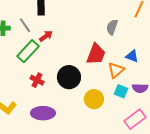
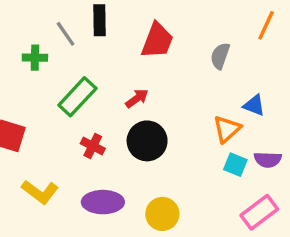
gray line: (25, 25) -> (66, 34), moved
red arrow: (46, 36) -> (137, 98), moved
red trapezoid: (96, 54) -> (157, 41), moved
yellow circle: (94, 99) -> (162, 214), moved

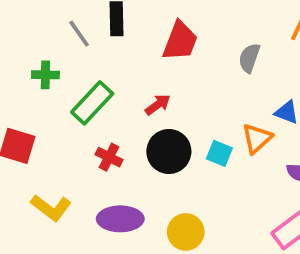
green cross: (35, 58) -> (45, 75), moved
cyan square: (235, 165) -> (219, 153), moved

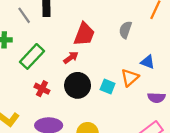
red trapezoid: (180, 41) -> (84, 34), moved

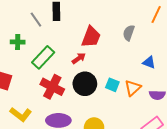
orange triangle: (130, 78) -> (133, 88), moved
red cross: (42, 89) -> (52, 87), size x1.6

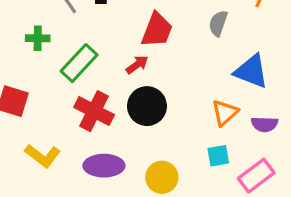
blue triangle: (149, 62) -> (251, 71), size x1.6
cyan square: (112, 85) -> (218, 156), moved, turned -32

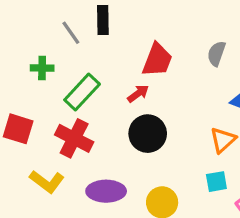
red cross: (94, 111) -> (74, 138), moved

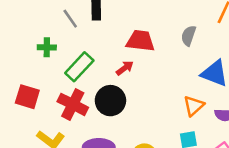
red trapezoid: (157, 60) -> (140, 41), turned -104
black circle: (148, 134) -> (110, 101), moved

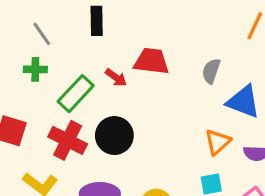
gray line: (70, 19) -> (42, 34), moved
gray semicircle: (188, 36) -> (211, 71), moved
red arrow: (125, 68) -> (116, 77), moved, turned 72

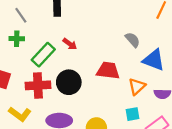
red trapezoid: (151, 61) -> (108, 71), moved
gray semicircle: (211, 71) -> (133, 40), turned 119
red cross: (68, 140) -> (38, 85), turned -30

